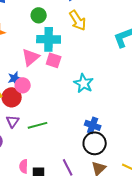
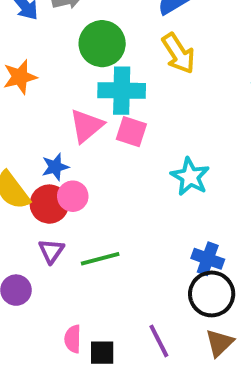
green circle: (39, 15) -> (102, 44), size x1.5
pink circle: (23, 85) -> (73, 196), moved

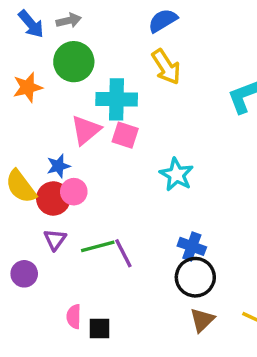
green circle: (102, 44) -> (74, 62), moved
purple line: (159, 341) -> (123, 253), moved

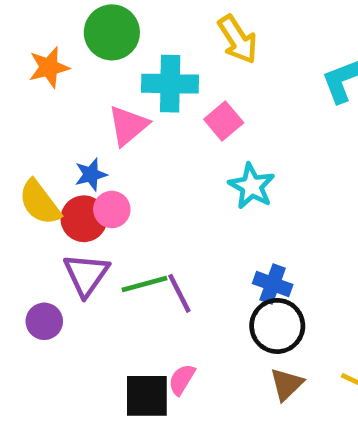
pink square: (125, 135) -> (224, 121), moved, turned 32
purple triangle: (55, 240) -> (86, 275), size x1.5
pink semicircle: (74, 317) -> (182, 380), moved, turned 30
black square: (99, 329) -> (147, 396), size x1.5

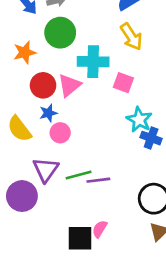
pink square: (224, 121) -> (123, 83), turned -30
red circle: (84, 219) -> (43, 85), moved
blue cross: (273, 284) -> (151, 138), moved
purple line: (179, 293) -> (98, 180), turned -70
purple circle: (44, 321) -> (22, 196), size x1.5

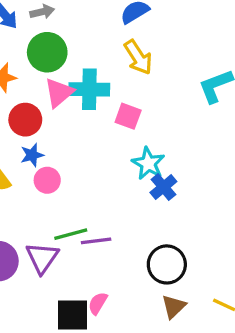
pink triangle: (69, 85) -> (59, 93), moved
blue cross: (151, 138) -> (163, 187), turned 30
purple triangle: (46, 170) -> (42, 258), moved

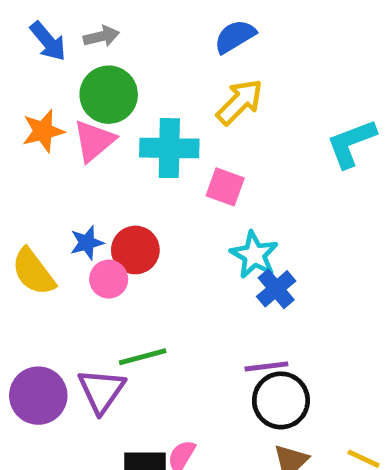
yellow arrow: (138, 57) -> (240, 102), turned -102
pink triangle: (59, 93) -> (94, 141), moved
red circle: (25, 120) -> (135, 250), moved
purple line: (96, 241) -> (266, 366), moved

